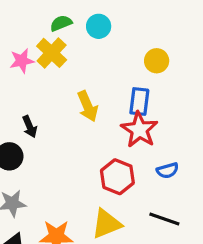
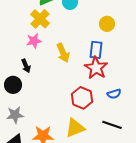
pink star: (22, 61) -> (34, 41), moved

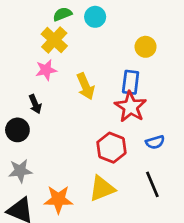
black line: (112, 125) -> (152, 184), turned 48

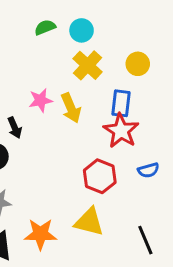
yellow cross: (54, 40) -> (88, 65), moved
pink star: (46, 70) -> (40, 100), moved
black line: (152, 184) -> (145, 240), moved
yellow triangle: (102, 189) -> (89, 222), turned 36

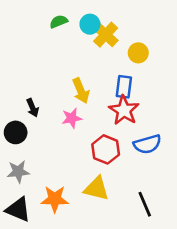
yellow cross: (88, 65) -> (106, 35), moved
pink star: (40, 100) -> (72, 118), moved
blue semicircle: (148, 170) -> (147, 144), size x1.5

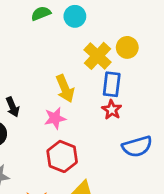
yellow cross: (106, 35) -> (98, 56), moved
red star: (124, 110) -> (112, 110), size x0.6
red hexagon: (106, 149) -> (62, 156), moved

